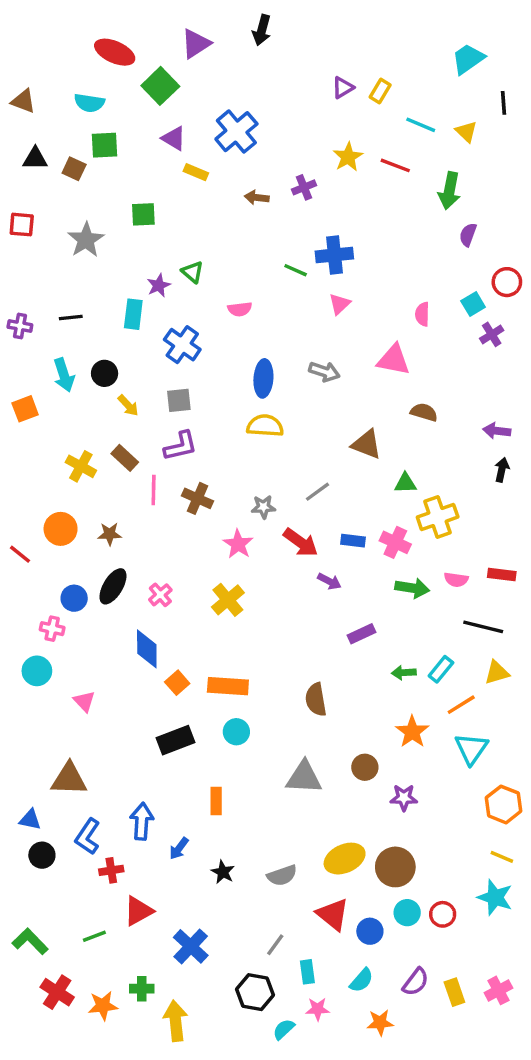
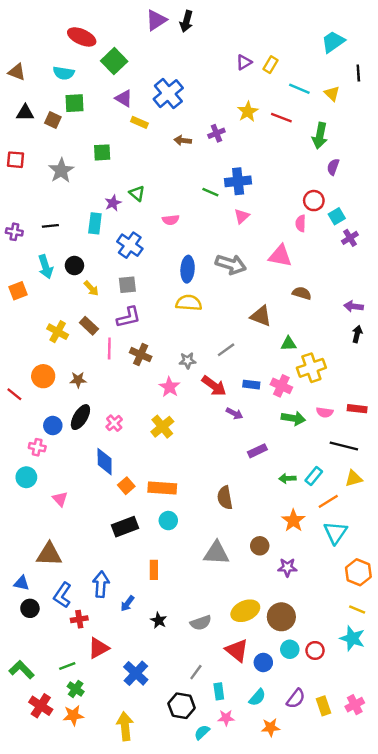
purple triangle: (196, 44) -> (156, 20), moved
red circle: (507, 282) -> (314, 201), moved
gray arrow: (324, 372) -> (231, 264), size x1.4
green cross: (142, 989) -> (76, 689), moved, turned 35

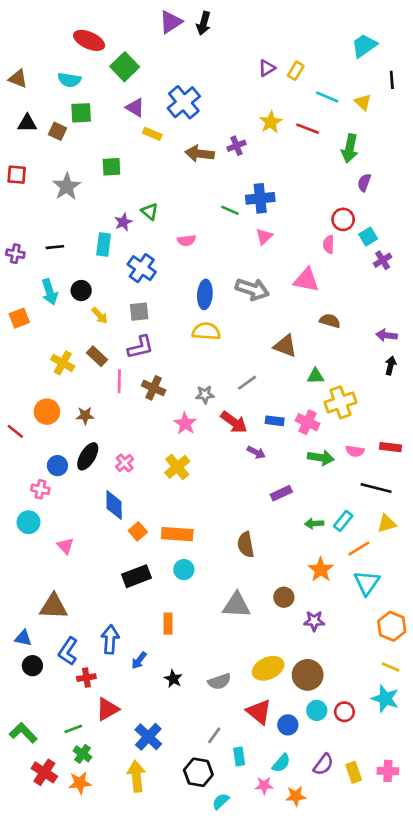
brown arrow: (183, 140) -> (200, 154), size x1.5
pink cross: (355, 705) -> (388, 771), turned 30
pink star: (226, 718) -> (264, 785), moved
yellow arrow: (125, 726) -> (136, 776), moved

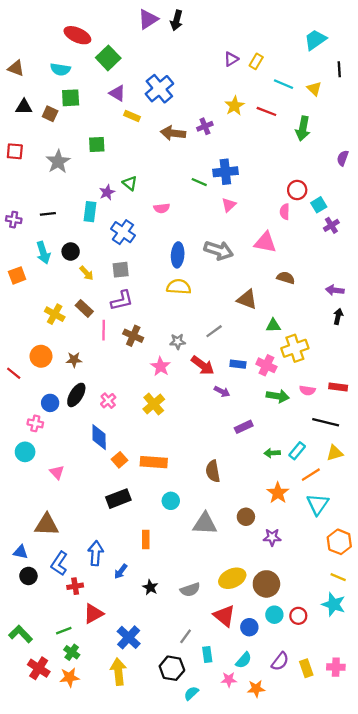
purple semicircle: (364, 183) -> (343, 158), moved
cyan circle: (184, 570) -> (171, 501), moved

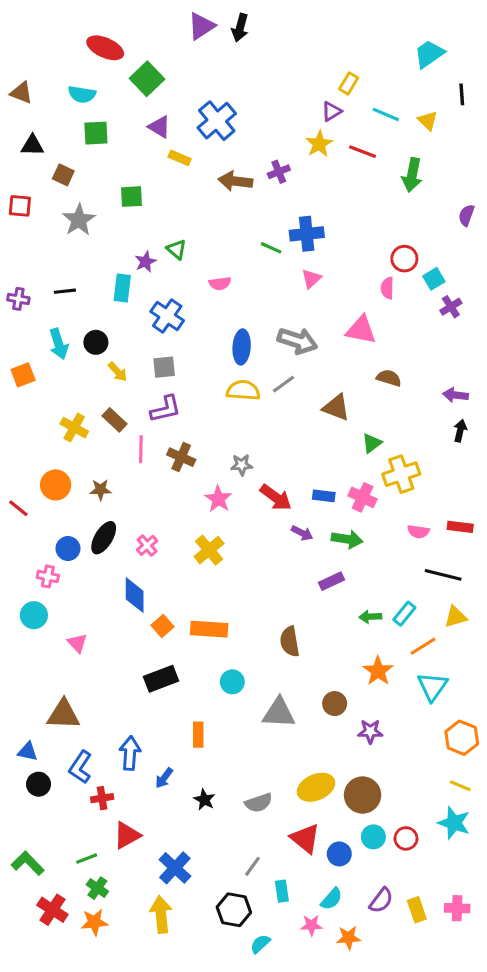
purple triangle: (231, 59) -> (332, 111), moved
brown square: (50, 114) -> (63, 175), moved
green triangle: (273, 325) -> (372, 443), turned -35
gray line: (214, 331) -> (283, 384), moved
green arrow: (278, 396) -> (347, 539), moved

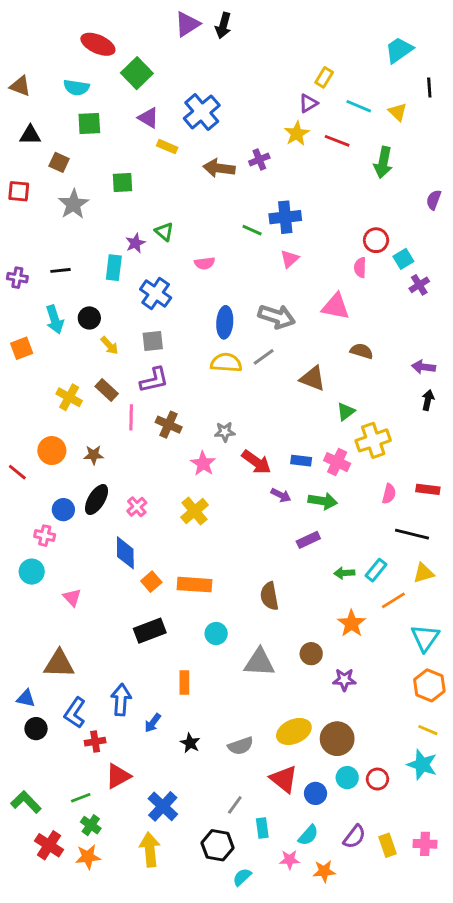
pink semicircle: (418, 531) -> (389, 494), turned -84
cyan triangle: (432, 687) -> (425, 638), moved

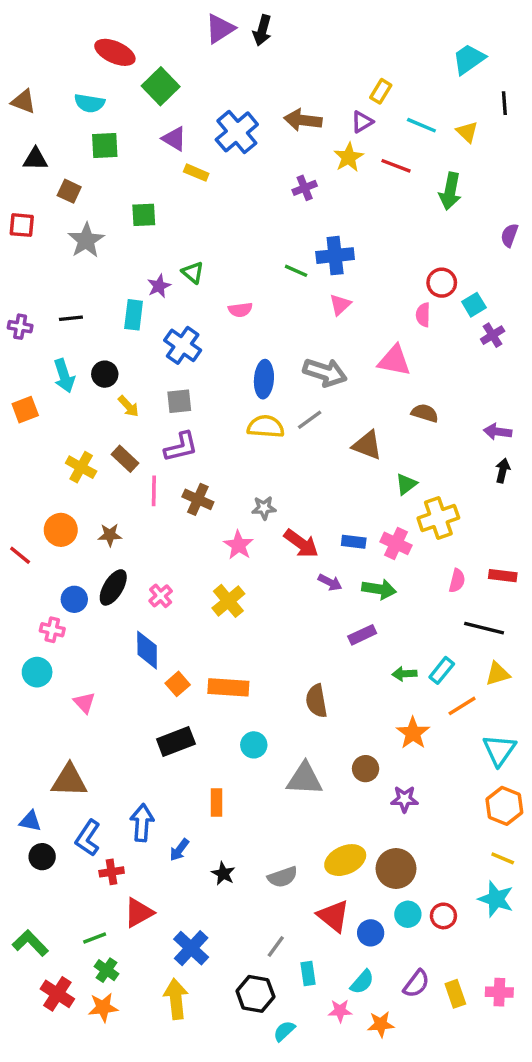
brown arrow: (219, 168) -> (303, 120), moved

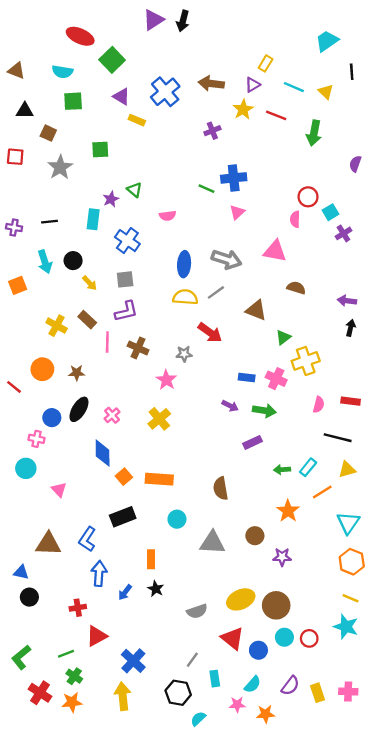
red arrow: (301, 543) -> (210, 333), moved
blue L-shape: (88, 838) -> (87, 539), moved
black star: (223, 874) -> (156, 589), moved
green L-shape: (30, 943) -> (21, 657), turned -85

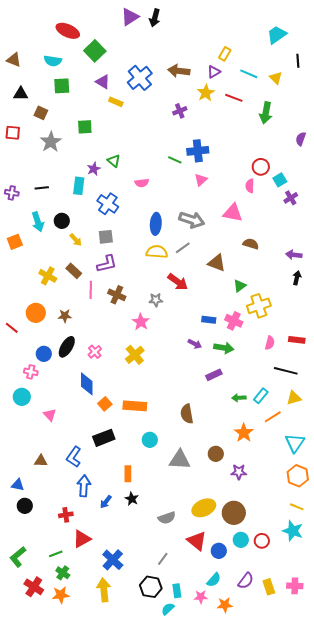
brown triangle: (48, 544) -> (41, 461), size x0.6
cyan rectangle: (215, 679) -> (177, 591), moved

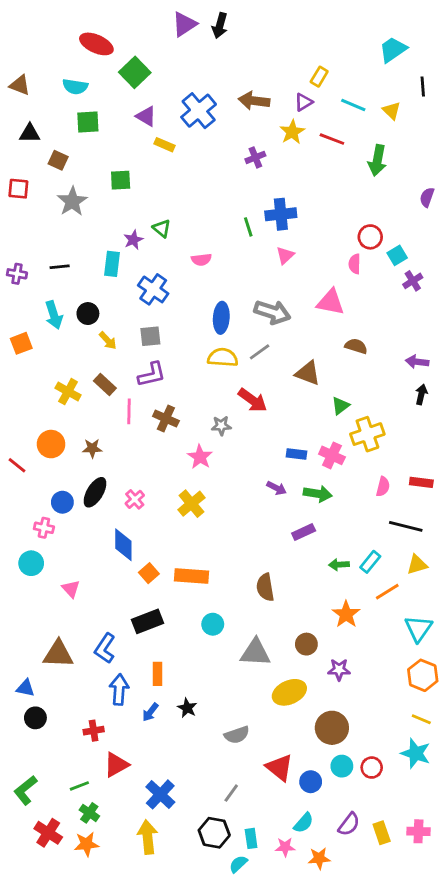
green line: (175, 160) -> (248, 227), turned 48
brown triangle: (41, 461) -> (58, 654), size x1.6
orange rectangle: (128, 474) -> (157, 674), moved
yellow ellipse: (204, 508) -> (289, 692), moved

